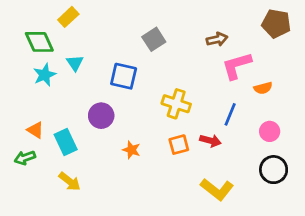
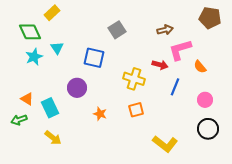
orange semicircle: (263, 88) -> (200, 67), turned 64
red arrow: (210, 141) -> (160, 65), moved

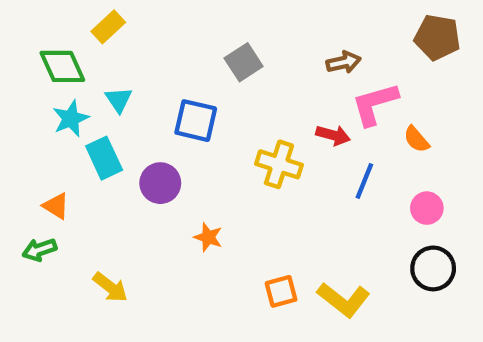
cyan rectangle: (50, 108) -> (104, 158), moved
orange square: (136, 110) -> (281, 291), moved

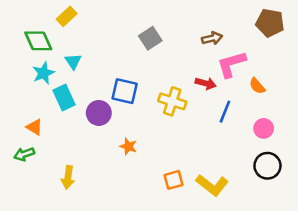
blue square: (196, 121) -> (125, 91), moved
yellow arrow: (110, 287) -> (68, 177), turned 60

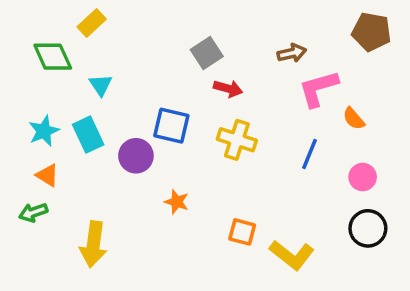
cyan star: (43, 73) -> (44, 131), moved
red arrow: (206, 83) -> (228, 88), moved
yellow arrow: (68, 177) -> (93, 244), size x1.4
orange square: (173, 180) -> (242, 232), moved, turned 30

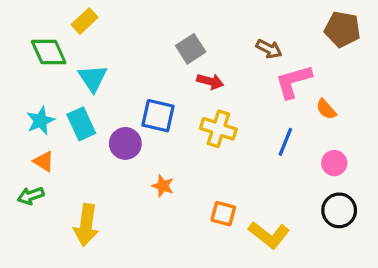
brown arrow: (292, 53) -> (269, 49), turned 40
cyan triangle: (101, 85) -> (93, 78), size x1.4

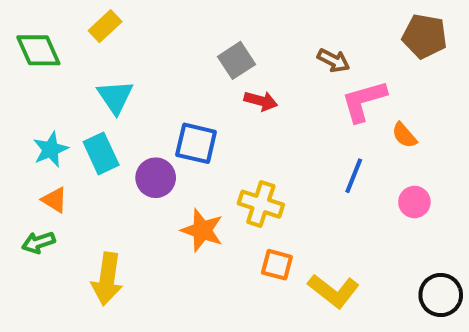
green diamond: (49, 52) -> (38, 50), moved
yellow cross: (218, 129) -> (261, 204), moved
orange star: (163, 186) -> (202, 230), size x1.5
black circle: (339, 210) -> (441, 295), moved

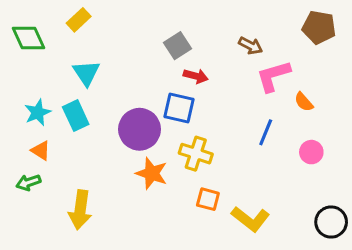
blue square: (196, 143) -> (179, 108), moved
purple circle: (156, 178) -> (140, 129), moved, size x1.4

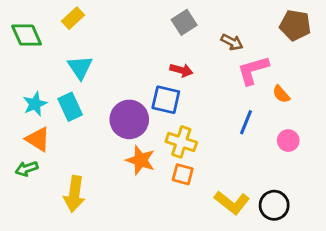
gray square: (178, 46) -> (184, 22), moved
orange triangle: (41, 151) -> (38, 139), size x1.4
orange square: (208, 199) -> (183, 174), moved
black circle: (331, 222) -> (274, 205), moved

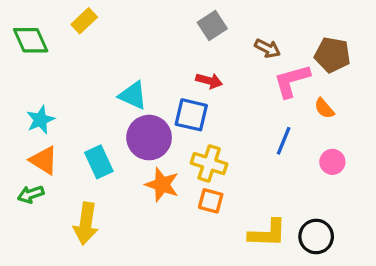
brown pentagon: (295, 25) -> (332, 55), moved
cyan triangle: (80, 67) -> (133, 95), moved, turned -32
cyan rectangle: (70, 107) -> (99, 162), moved
yellow L-shape: (232, 202) -> (267, 233), turned -36

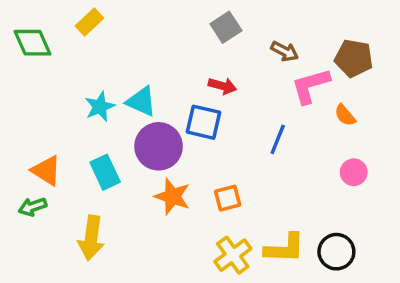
cyan star: (40, 120) -> (100, 107), moved
blue line: (284, 141) -> (278, 139), moved
yellow cross: (209, 163) -> (233, 255), moved, turned 36
orange square: (211, 201) -> (228, 198), moved, turned -30

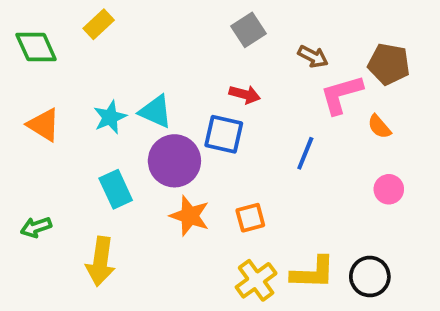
orange triangle: (46, 171) -> (44, 125), moved

